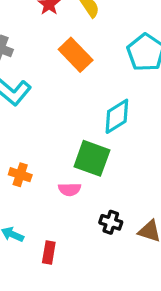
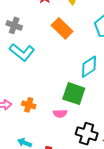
black cross: (111, 222) -> (87, 134), size x1.5

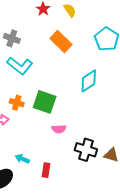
green square: (74, 94) -> (45, 102), moved
orange cross: (29, 105) -> (17, 103), moved

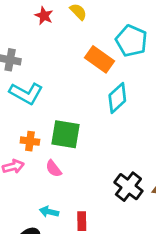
orange rectangle: (61, 41) -> (100, 59), moved
pink semicircle: (59, 129) -> (54, 169), moved, turned 64
black cross: (86, 150) -> (128, 187), turned 30

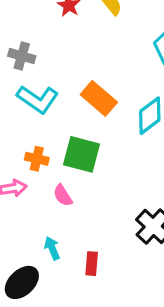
orange rectangle: (100, 59) -> (99, 98), moved
cyan arrow: (49, 212) -> (52, 248), turned 48

